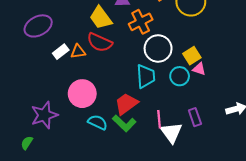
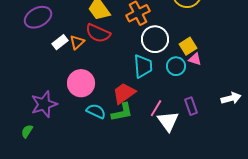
orange triangle: (78, 52) -> (77, 42), turned -35
pink line: (159, 119) -> (156, 108), turned 36
green L-shape: (124, 123) -> (122, 112), turned -55

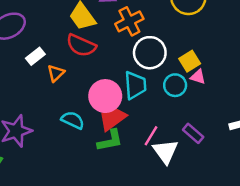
orange triangle: (77, 42) -> (56, 73), moved
pink circle: (81, 83) -> (105, 96), moved
purple rectangle: (191, 106) -> (193, 133), turned -30
cyan semicircle: (96, 111) -> (73, 120), moved

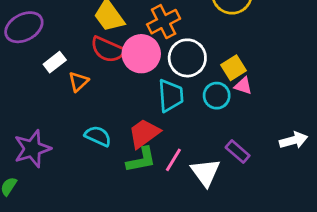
pink circle: (105, 96) -> (141, 54), moved
pink line: (151, 136) -> (173, 160), moved

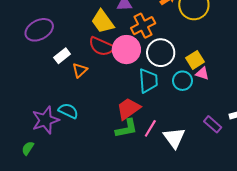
cyan semicircle: (98, 136) -> (68, 111), moved
purple rectangle: (238, 151) -> (213, 124), moved

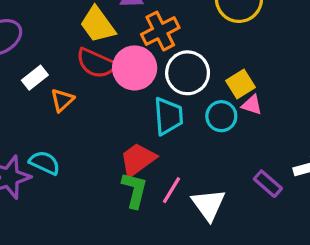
green L-shape: (126, 128) -> (135, 190), turned -65

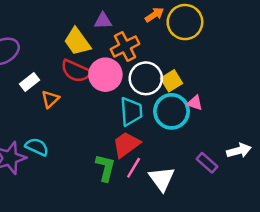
yellow square: (241, 84) -> (172, 81), moved
cyan circle: (221, 116) -> (172, 111), size x1.5
red trapezoid: (138, 160) -> (126, 144), moved

